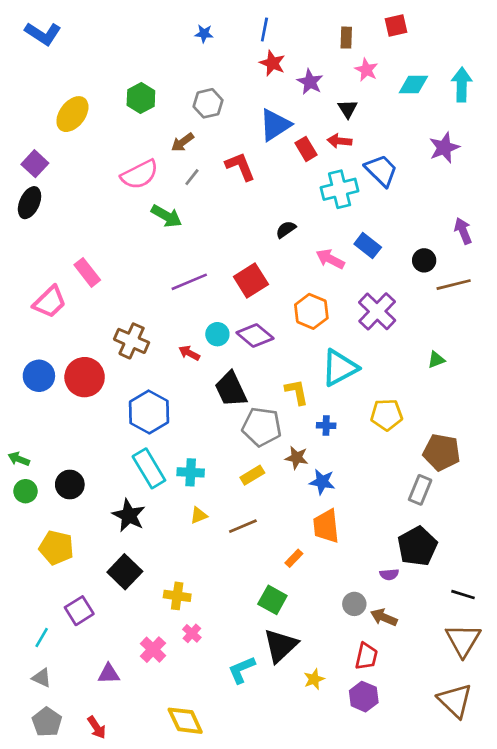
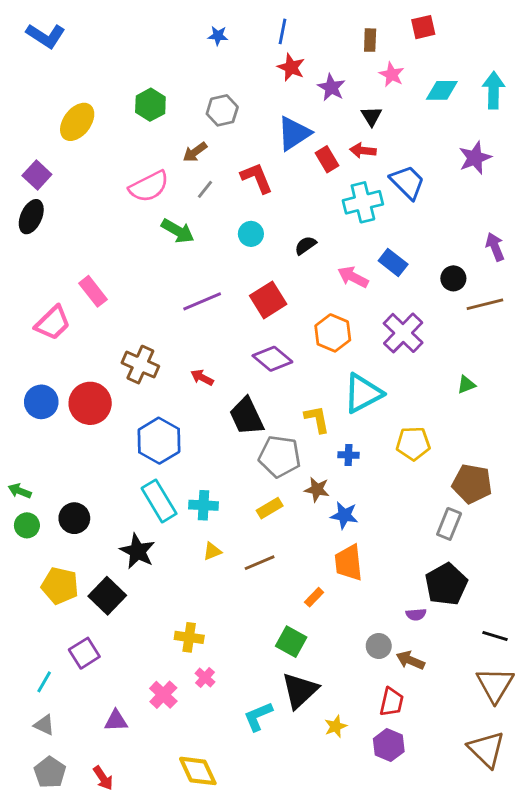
cyan circle: (217, 334) -> (251, 234), moved
black square: (125, 572) -> (107, 596), moved

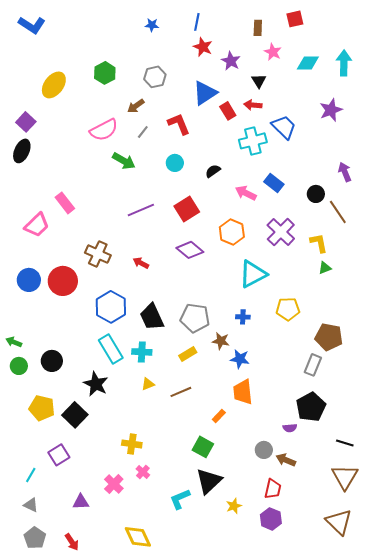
brown line: (485, 304) -> (338, 212), turned 70
black trapezoid: (247, 416) -> (152, 317), moved
yellow L-shape: (317, 419) -> (319, 243), moved

